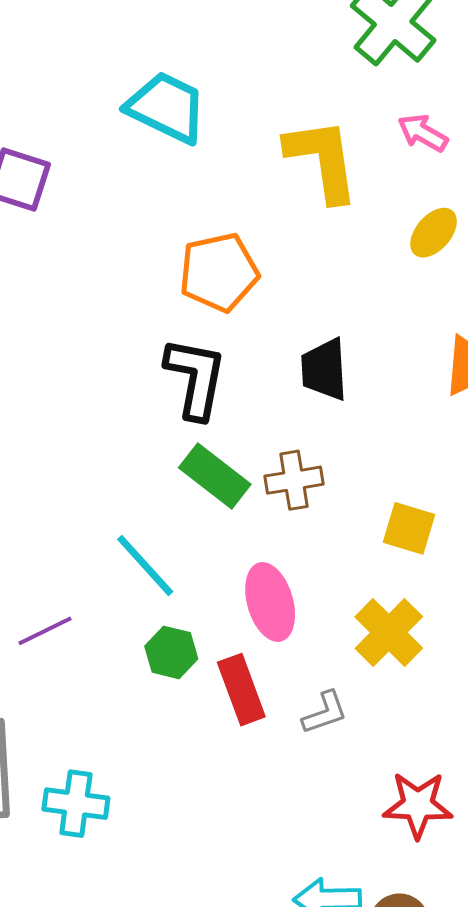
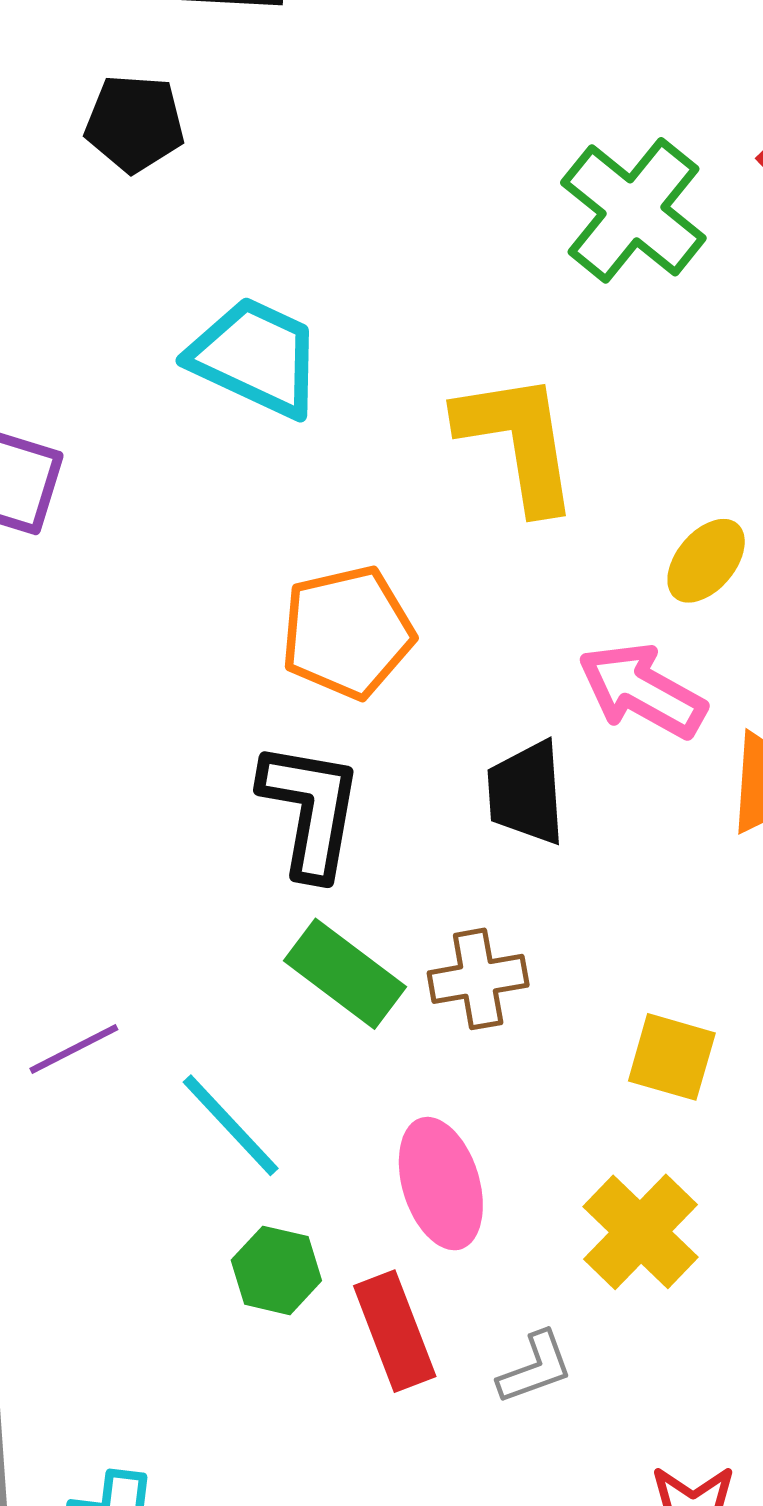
pink arrow: (423, 133) -> (642, 691), moved, size x1.5
purple line: (45, 631) -> (74, 1049), moved

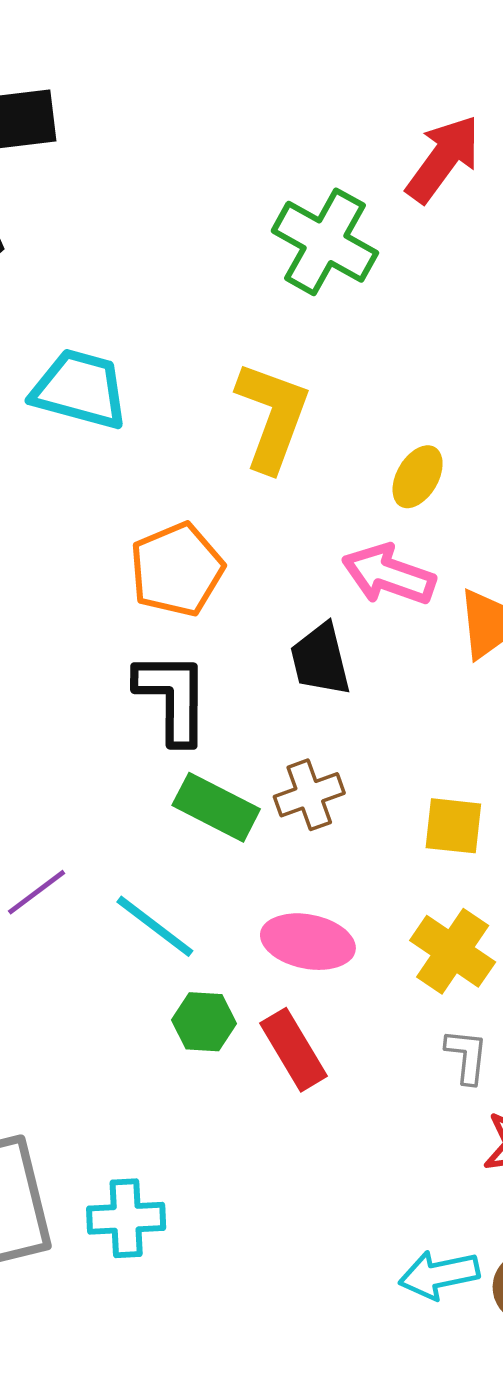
yellow L-shape: (518, 441) -> (272, 416), turned 39
pink ellipse: (441, 1184) -> (308, 942), turned -52
gray L-shape: (535, 1368) -> (467, 1056), moved, turned -54

